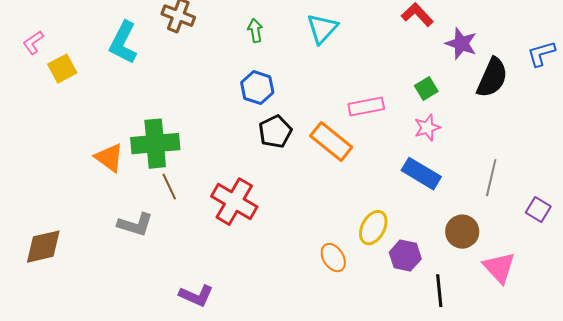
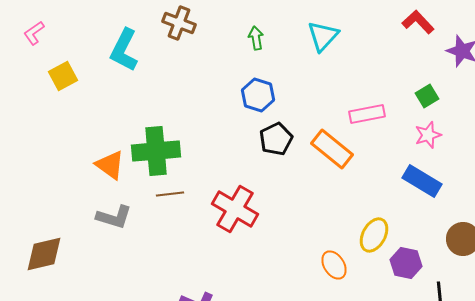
pink L-shape: (33, 43) -> (34, 33), moved
brown line: (169, 187) -> (170, 194), turned -72
gray L-shape: (135, 225) -> (114, 217), moved

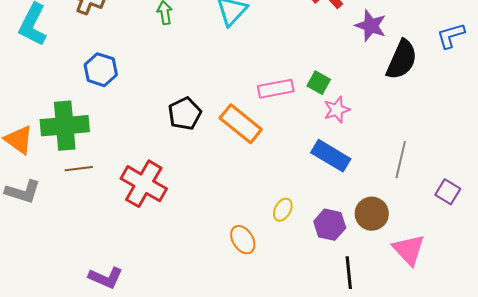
blue hexagon: (258, 95) -> (101, 70), moved
green square: (427, 96) -> (319, 83), moved, turned -30
yellow ellipse: (374, 235) -> (283, 210), size x0.7
purple hexagon: (406, 263) -> (330, 225), moved

